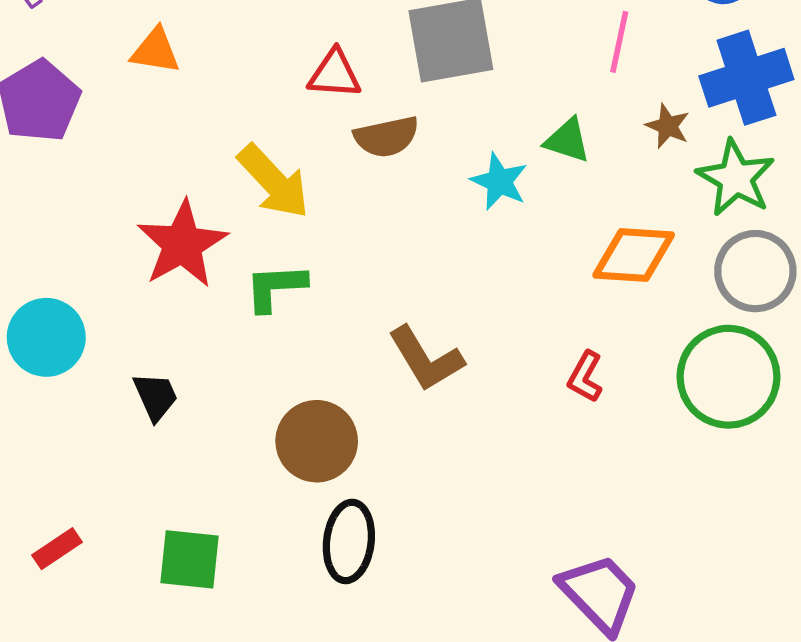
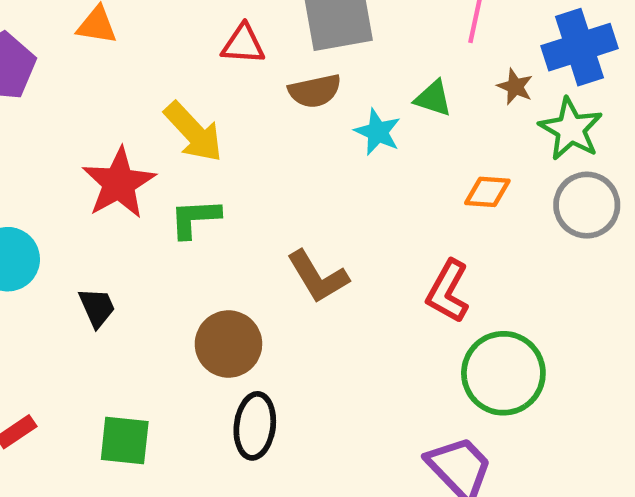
brown semicircle: (386, 137) -> (315, 91), moved
orange diamond: (634, 255) -> (487, 192), size x0.7
red L-shape: (585, 377) -> (448, 291), size x1.5
green circle: (729, 377) -> (503, 373), moved

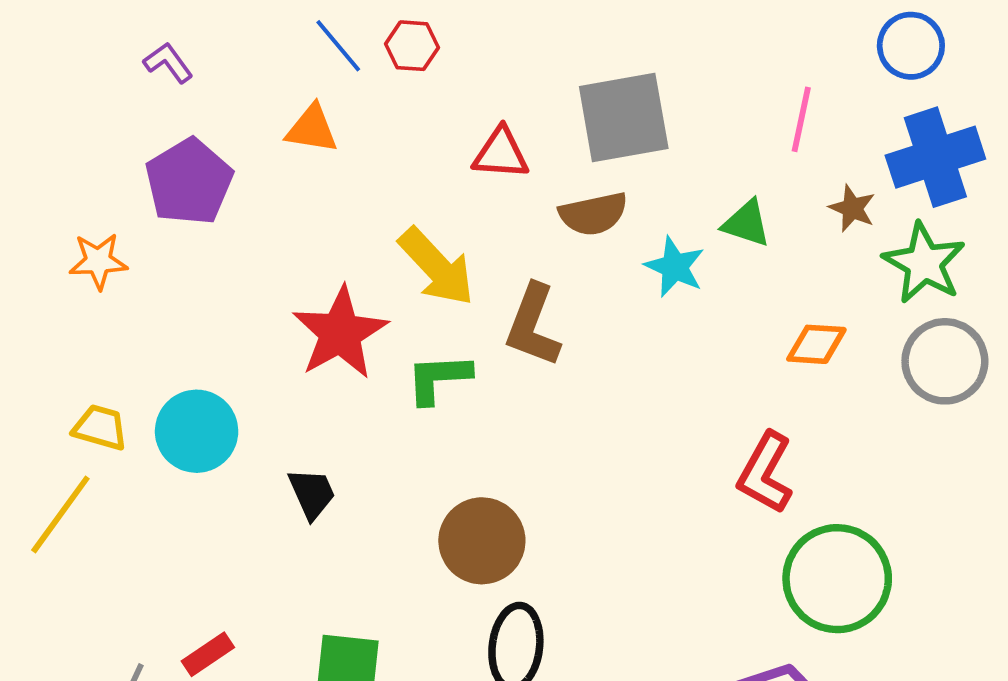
brown L-shape: (318, 277) -> (533, 325), moved, turned 52

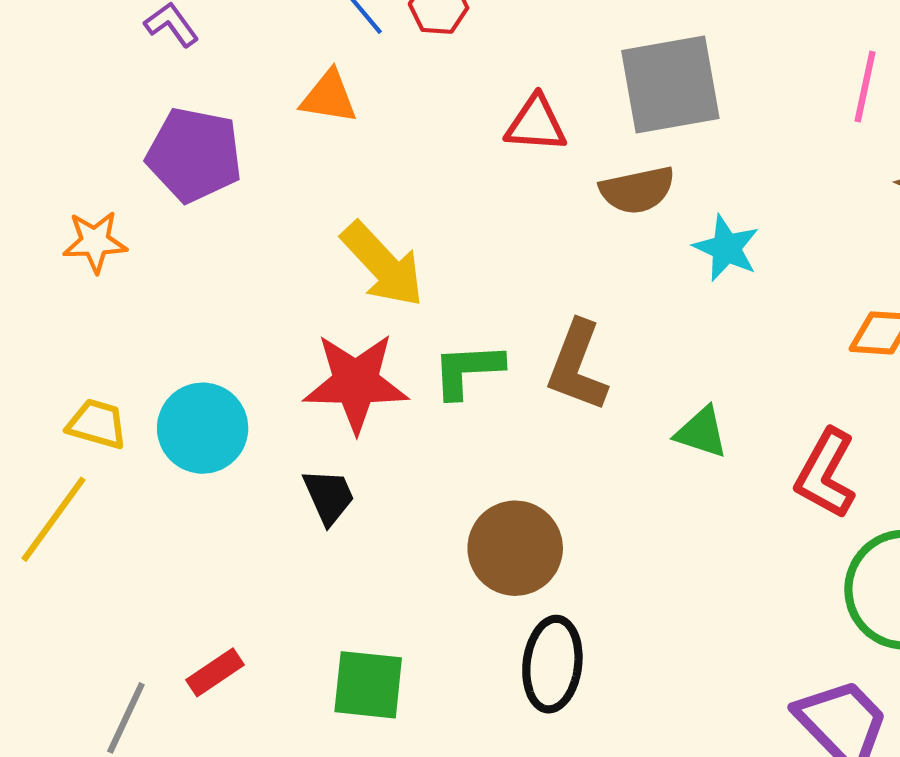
purple pentagon: (189, 182) -> (194, 155), turned -30
green triangle: (746, 223) -> (701, 432), moved
yellow arrow: (437, 267) -> (383, 265), moved
brown L-shape: (533, 325) -> (577, 366), moved
red star: (340, 333) -> (356, 383), moved, turned 30

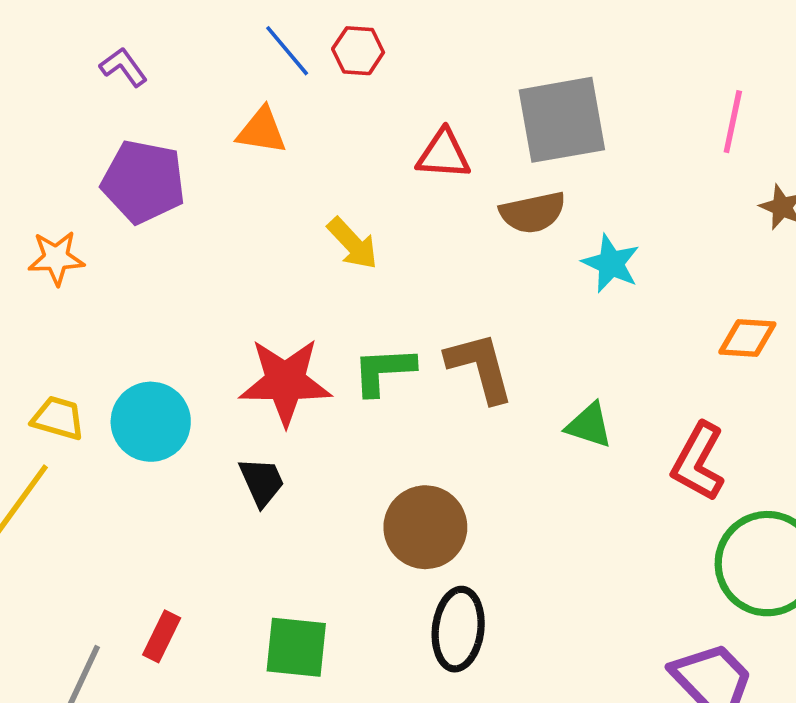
yellow arrow: (383, 265) -> (353, 243), moved, size x0.7
brown L-shape: (577, 366) -> (480, 367), turned 144
red rectangle: (215, 672) -> (162, 636), turned -30

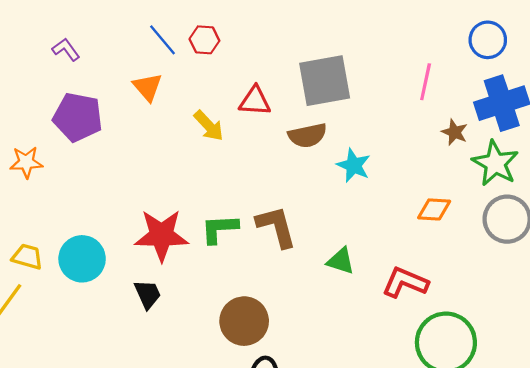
orange triangle: (262, 131) -> (148, 87), turned 40
yellow arrow: (353, 243) -> (209, 126), moved
red L-shape: (698, 462) -> (405, 282), turned 84

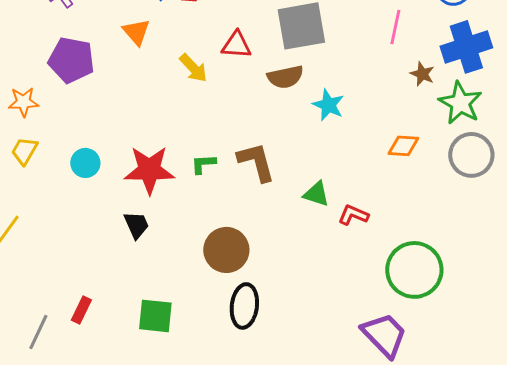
green L-shape: (219, 229) -> (203, 164), size x0.7
yellow trapezoid: (27, 257) -> (24, 151), moved, turned -76
cyan circle: (82, 259) -> (85, 163), moved, size x0.7
red L-shape: (405, 282) -> (353, 215), moved, size x0.7

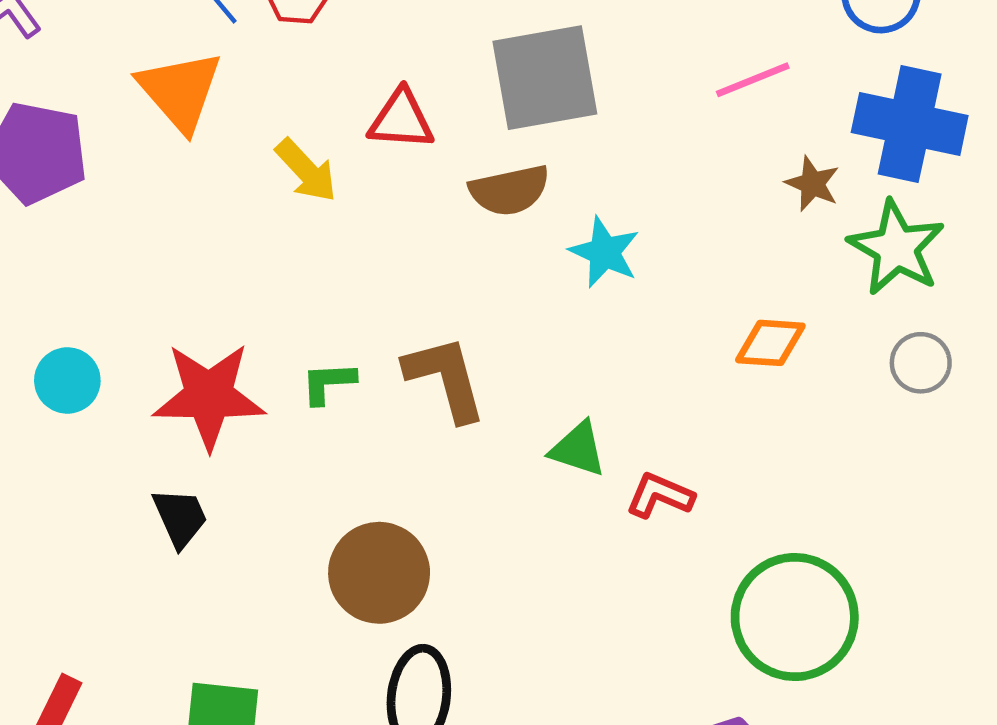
pink line: (395, 27) -> (753, 80), turned 56
orange triangle: (136, 32) -> (180, 91), size x1.4
blue cross: (466, 47) -> (910, 124), turned 30
gray circle: (471, 155) -> (921, 363), size x0.6

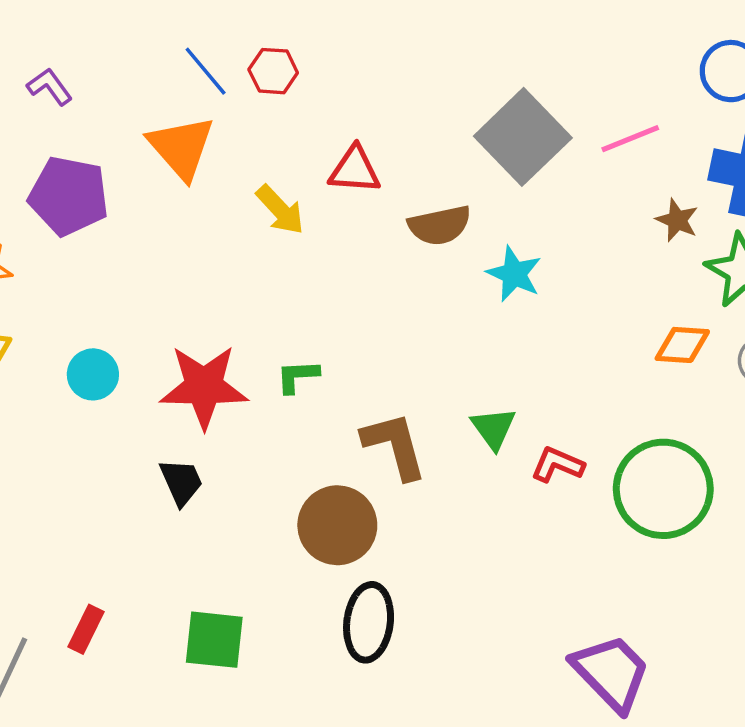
gray square: (545, 78) -> (523, 137), moved, turned -34
orange diamond: (770, 343) -> (682, 345), moved
brown L-shape: (445, 378) -> (395, 446), moved
green triangle: (578, 449) -> (493, 428), turned 36
green circle: (795, 617) -> (663, 489), moved

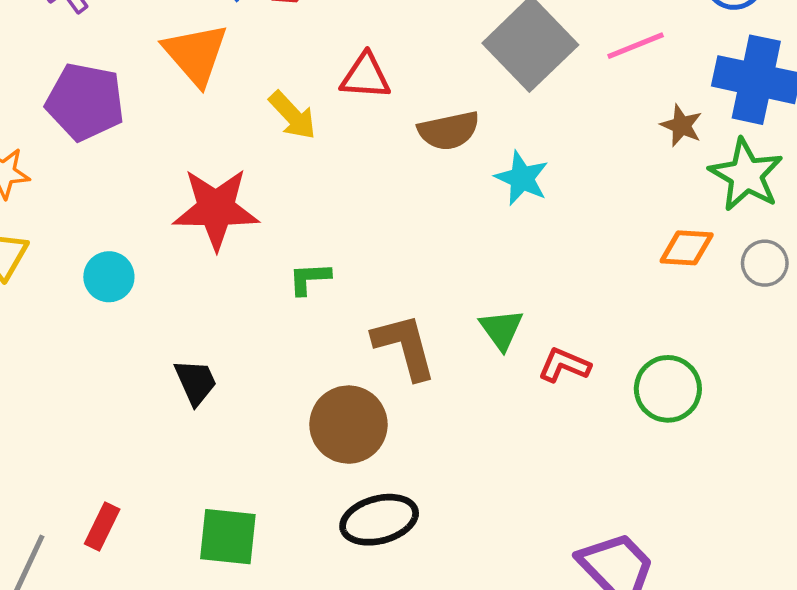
red star: (204, 387) -> (216, 209), moved
green circle: (663, 489) -> (668, 389), size x0.7
black ellipse: (369, 622) -> (379, 520), turned 68

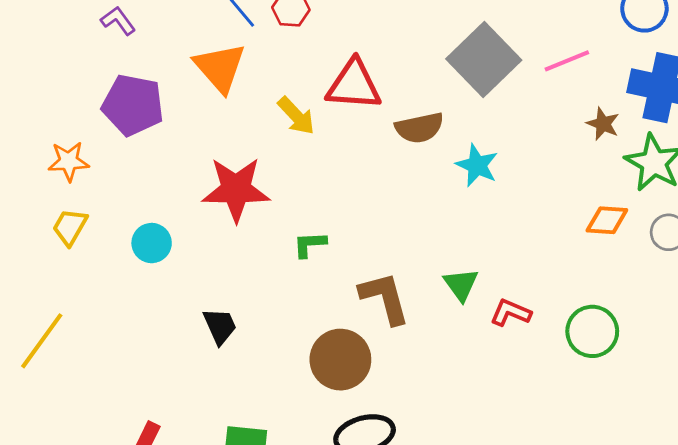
red triangle: (365, 76) -> (354, 85), size x1.4

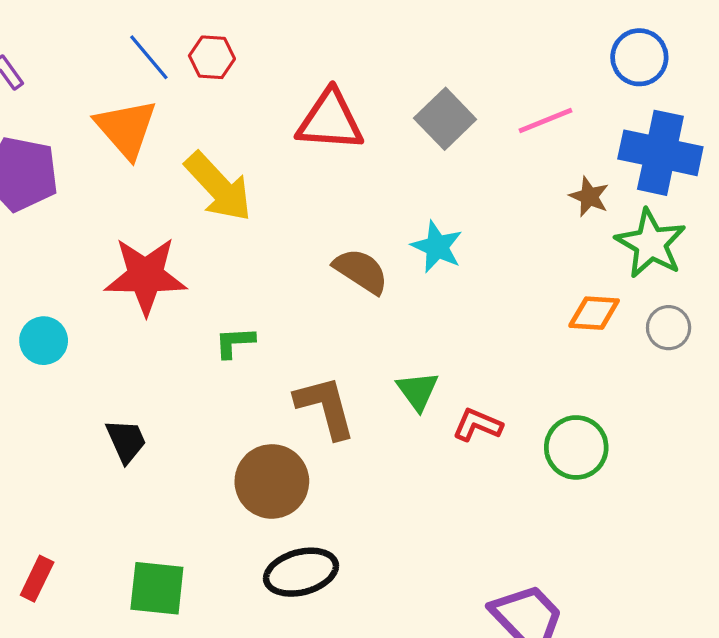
gray square: (484, 60) -> (445, 119), size x0.7
red triangle: (354, 85) -> (330, 120), moved
yellow arrow: (296, 116) -> (218, 187), size x1.5
brown semicircle: (419, 128) -> (361, 271), moved, turned -135

